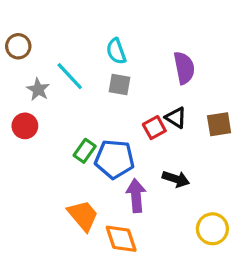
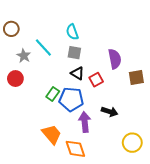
purple semicircle: (184, 68) -> (115, 59), moved
black triangle: (176, 118) -> (77, 73), moved

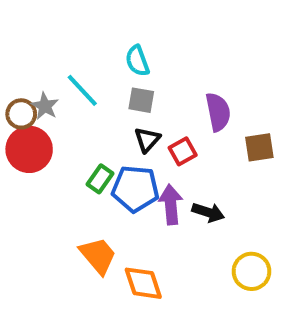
brown circle: (11, 29) -> (21, 114), moved
black triangle: (77, 73) -> (147, 140), turned 40
red circle: (15, 79) -> (29, 149), size x1.5
purple arrow: (85, 122) -> (171, 204), moved

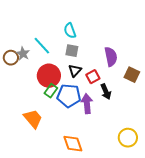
brown square: (259, 147) -> (132, 75), turned 35
red circle: (29, 149) -> (49, 76), moved
black arrow: (208, 212) -> (106, 92), moved, turned 49
orange trapezoid: (98, 256) -> (33, 119), moved

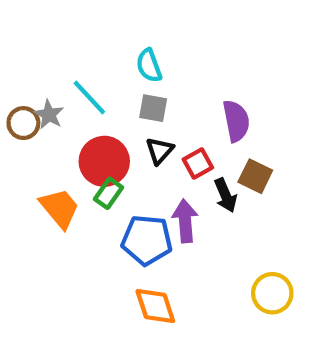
brown square: (132, 75) -> (255, 176), moved
blue pentagon: (69, 96) -> (147, 240), moved
orange trapezoid: (33, 119) -> (60, 208), moved

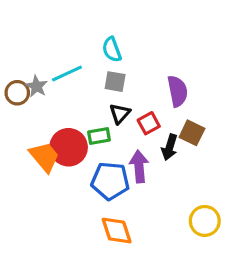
cyan line: (89, 98) -> (67, 74), turned -72
red circle: (104, 161) -> (69, 147), moved
green rectangle: (109, 193) -> (99, 136), moved, turned 45
black arrow: (226, 195) -> (169, 147), turned 40

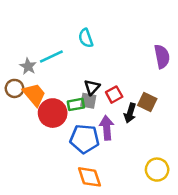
gray square: (115, 82) -> (88, 101), moved
purple semicircle: (178, 91) -> (162, 56), moved
brown circle: (17, 93) -> (15, 88), moved
orange trapezoid: (44, 157) -> (34, 95), moved

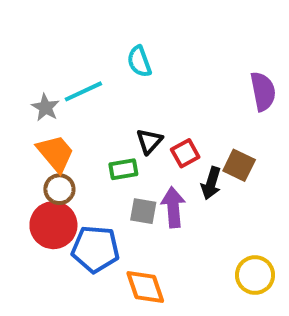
brown circle: (15, 88) -> (59, 189), moved
gray square: (88, 101) -> (143, 211), moved
red circle: (53, 113) -> (53, 225), moved
blue pentagon: (85, 139) -> (95, 249), moved

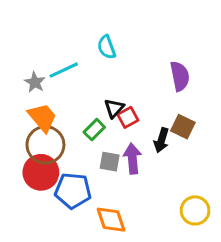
purple semicircle: (263, 91) -> (180, 76), moved
red square: (185, 153) -> (128, 117), moved
green rectangle: (123, 169) -> (94, 130), turned -35
brown circle: (59, 189) -> (45, 145), size x1.6

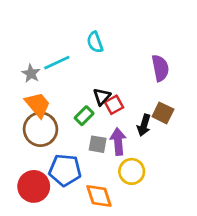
red circle: (41, 172) -> (34, 186), moved
yellow circle: (195, 210) -> (132, 171), moved

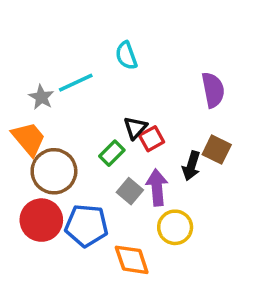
orange trapezoid: (38, 105) -> (29, 139), moved
gray square: (98, 144) -> (130, 191), turned 30
red circle: (34, 186) -> (41, 220), moved

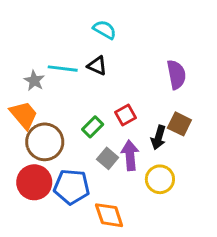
cyan semicircle: (126, 56) -> (105, 30), moved, turned 140
cyan line: (76, 83) -> (63, 69), turned 32
black triangle: (135, 128) -> (97, 66), moved, turned -48
yellow circle: (175, 227) -> (160, 179), moved

